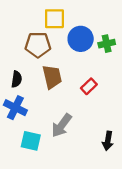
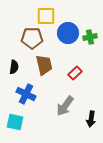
blue cross: (15, 108) -> (26, 94), moved
gray arrow: (62, 125) -> (65, 106), moved
cyan square: (31, 141) -> (15, 122), moved

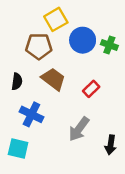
yellow square: (46, 16) -> (56, 19), turned -30
green cross: (90, 37) -> (109, 45), turned 32
brown trapezoid: (44, 65) -> (53, 79), turned -40

